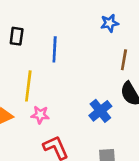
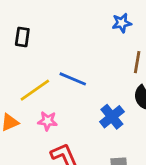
blue line: (55, 49) -> (73, 79), moved, turned -70
yellow line: (28, 86) -> (35, 90), turned 48

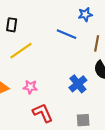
blue line: (73, 79) -> (67, 34), moved
yellow line: (35, 90) -> (21, 51), moved

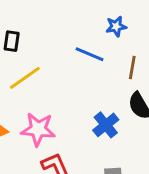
pink star: (30, 87) -> (38, 129), size x1.6

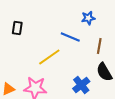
yellow line: (25, 78) -> (49, 57), moved

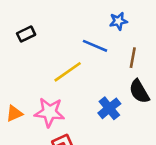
black rectangle: (17, 28) -> (26, 34), turned 56

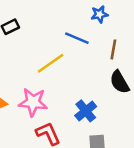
blue cross: (109, 108) -> (86, 111), moved

